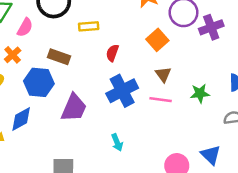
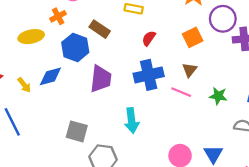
purple trapezoid: (74, 108) -> (101, 79), turned -32
cyan arrow: (117, 142) -> (132, 120), size x1.5

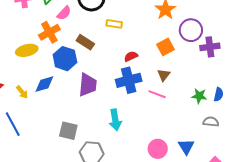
orange cross: (58, 16) -> (49, 32), size x1.5
red semicircle: (149, 38) -> (131, 56), moved, turned 32
green star: (218, 96) -> (199, 96), moved

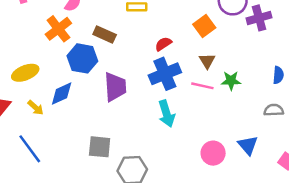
yellow ellipse: (27, 50) -> (25, 73), moved
green star: (199, 96) -> (231, 81), moved
cyan arrow: (115, 120) -> (167, 114), moved

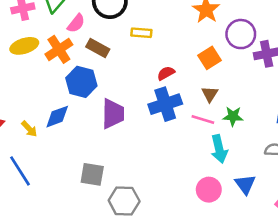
brown rectangle: (105, 35) -> (98, 48), moved
yellow ellipse: (25, 73) -> (24, 46), moved
cyan arrow: (167, 114) -> (219, 149), moved

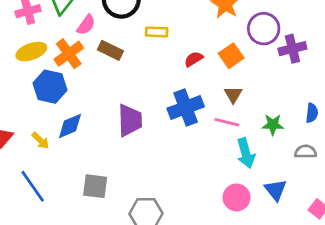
red semicircle: (166, 73) -> (194, 59), moved
blue hexagon: (81, 82) -> (50, 87), moved
green star: (233, 116) -> (273, 125), moved
gray square: (92, 174) -> (95, 186), moved

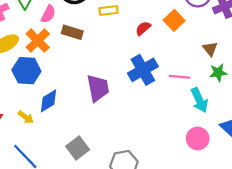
brown triangle: (233, 95) -> (210, 49), moved
gray square: (95, 186) -> (78, 148), turned -35

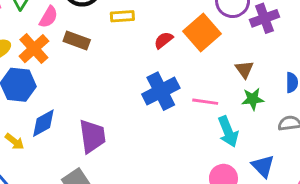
orange square: (174, 20) -> (202, 32), size x1.4
purple trapezoid: (98, 88) -> (92, 136), moved

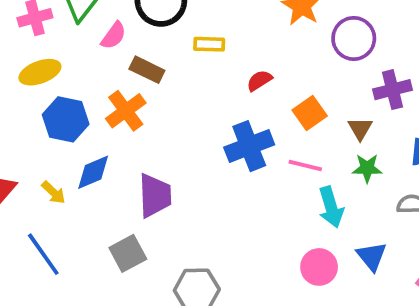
purple cross: (264, 18) -> (392, 90), moved
orange square: (202, 32) -> (310, 113), moved, size x0.7
orange cross: (34, 49) -> (126, 111), moved

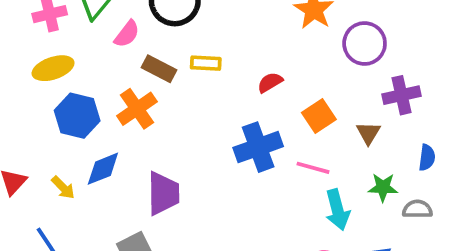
yellow rectangle: (209, 44) -> (206, 63), moved
green star: (367, 168) -> (383, 187), moved

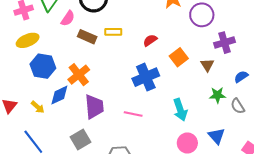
orange cross: (137, 109) -> (79, 75), moved
blue semicircle: (427, 158) -> (241, 77), turned -128
pink line: (313, 168) -> (133, 114), moved
gray semicircle: (417, 209) -> (238, 106), turned -119
cyan arrow: (337, 210) -> (180, 110), moved

